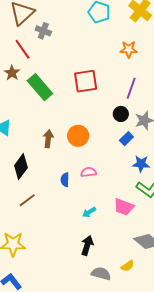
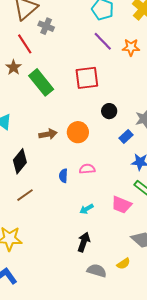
purple line: (131, 88) -> (103, 41), moved, turned -65
black circle: (121, 114) -> (109, 111), moved
brown arrow: (48, 139) -> (48, 134), turned 72

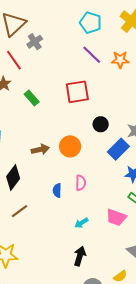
gray cross: (46, 26) -> (35, 42), turned 35
green rectangle: (41, 82) -> (32, 98), size x0.6
blue rectangle: (126, 136) -> (118, 149), size x1.5
pink semicircle: (87, 169) -> (81, 183), turned 98

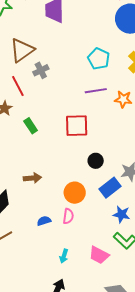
purple line: (92, 55) -> (96, 91), turned -60
orange circle: (70, 146) -> (75, 193), moved
blue semicircle: (57, 190) -> (44, 221), turned 64
cyan arrow: (81, 223) -> (64, 256), turned -48

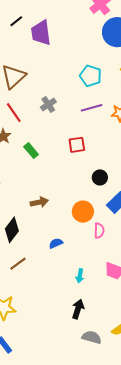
gray cross: (41, 70) -> (48, 104), moved
red square: (77, 126) -> (77, 145), size x0.7
pink semicircle: (68, 216) -> (99, 231), moved

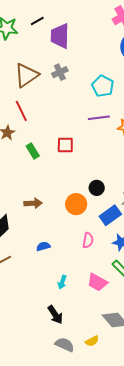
gray cross: (48, 104) -> (60, 72), moved
red square: (77, 145) -> (65, 145), moved
orange circle: (83, 212) -> (76, 204), moved
black arrow: (78, 309) -> (55, 315), turned 120

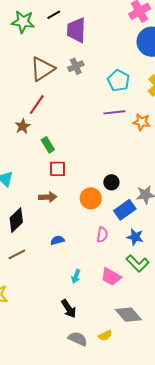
red line: (21, 111) -> (37, 105), turned 60
red square: (65, 145) -> (58, 169), moved

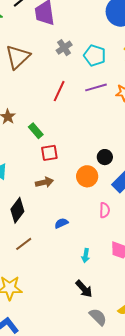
gray cross: (76, 66) -> (64, 48), moved
red line: (37, 105) -> (59, 91), moved
gray semicircle: (78, 339) -> (98, 317), turned 30

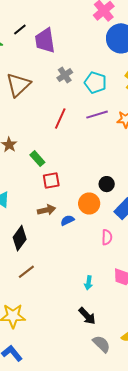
blue semicircle: (61, 223) -> (67, 220), moved

